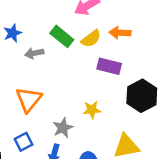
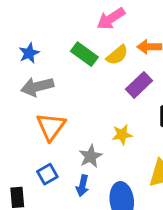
gray arrow: (34, 53) -> (37, 87), moved, size x1.5
purple rectangle: (109, 66) -> (139, 85), turned -55

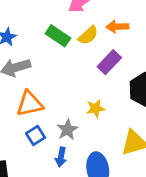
orange triangle: (51, 127) -> (30, 104), turned 44
blue square: (47, 174) -> (36, 135), moved

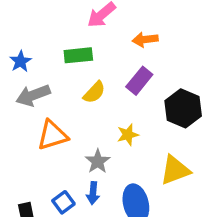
yellow semicircle: (88, 35) -> (94, 92), moved
green rectangle: (58, 36) -> (78, 55), turned -35
blue square: (36, 135) -> (63, 202), moved

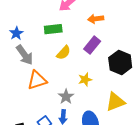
gray arrow: (33, 95) -> (25, 55), turned -105

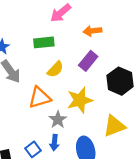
orange triangle: (37, 80) -> (40, 98), moved
yellow star: (85, 80) -> (80, 100), size x1.6

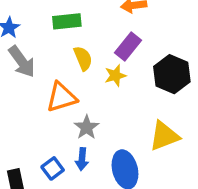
yellow semicircle: (55, 69) -> (83, 58), turned -66
yellow star: (80, 100) -> (115, 76), moved, size x0.6

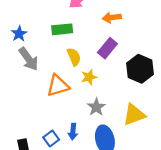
yellow star: (115, 76) -> (89, 77), moved
gray star: (87, 127) -> (96, 107), moved

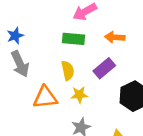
green rectangle: (62, 29) -> (73, 39), moved

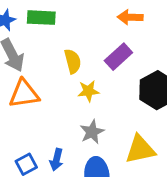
green rectangle: (73, 39) -> (41, 18), moved
orange triangle: (45, 97) -> (24, 94), moved

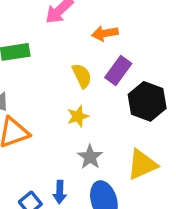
purple rectangle: (118, 57) -> (118, 71), moved
yellow semicircle: (73, 61) -> (82, 76), moved

